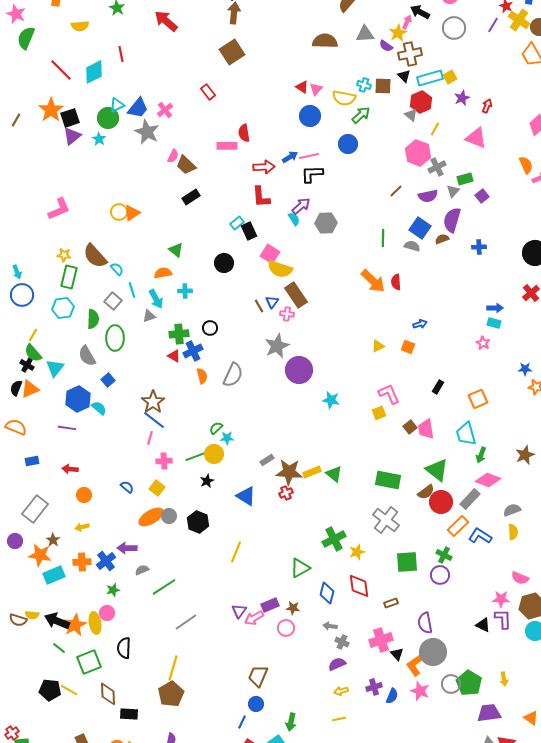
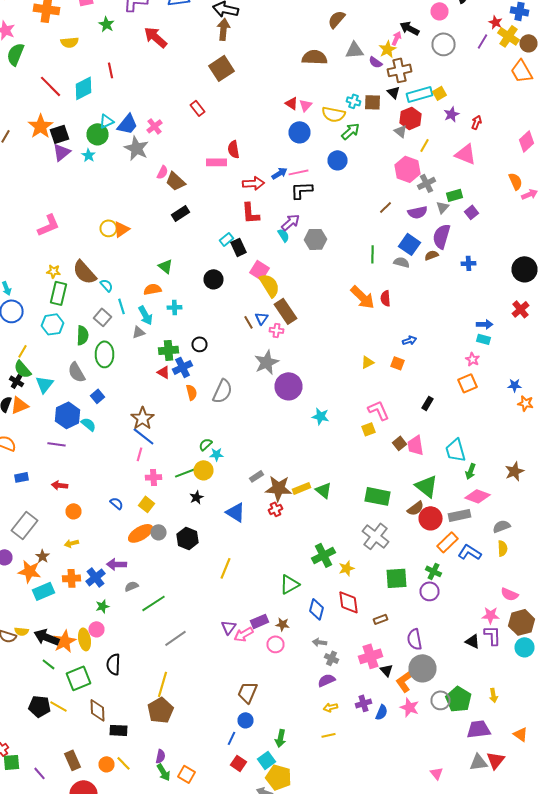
yellow semicircle: (280, 269) -> (270, 285), turned -140
orange square: (478, 399) -> (468, 383), moved
gray rectangle: (470, 499) -> (460, 515), turned 35

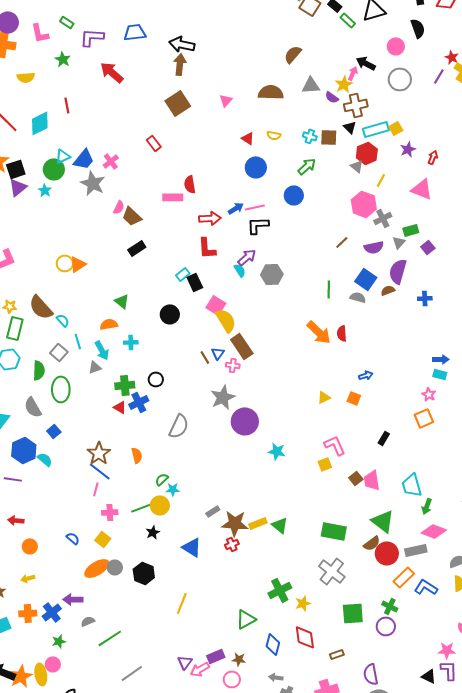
pink triangle: (306, 105) -> (226, 100), moved
yellow semicircle: (334, 114) -> (274, 135), moved, size x0.6
orange semicircle: (192, 392) -> (137, 455), moved

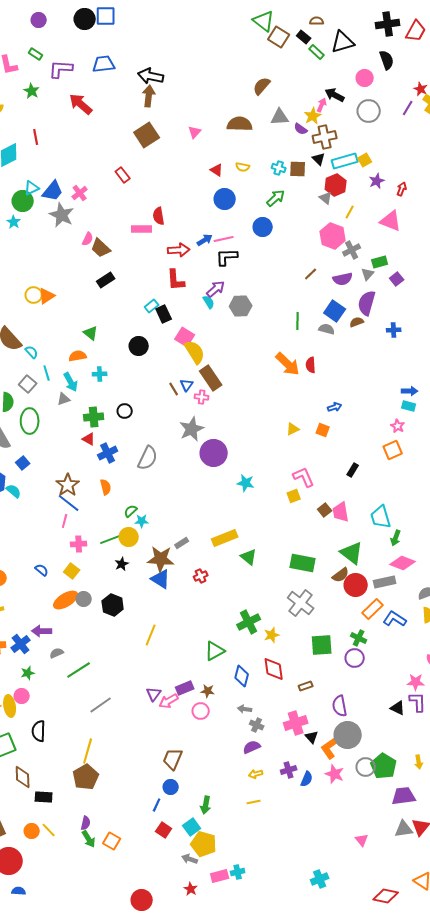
blue cross: (139, 402) -> (108, 453), moved
brown star: (235, 523) -> (161, 559), moved
yellow rectangle: (258, 523) -> (225, 538), moved, size x1.4

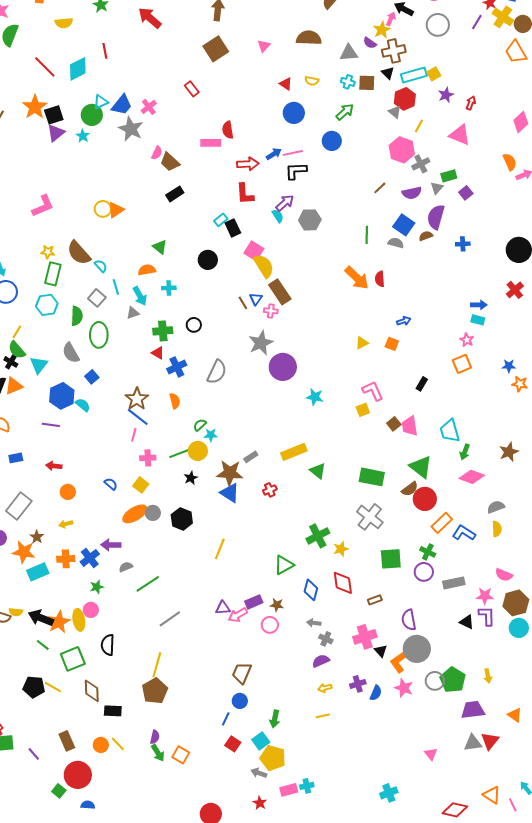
gray triangle: (280, 117) -> (349, 53), moved
gray rectangle: (385, 582) -> (454, 583), moved
purple triangle: (154, 694) -> (223, 608), turned 49

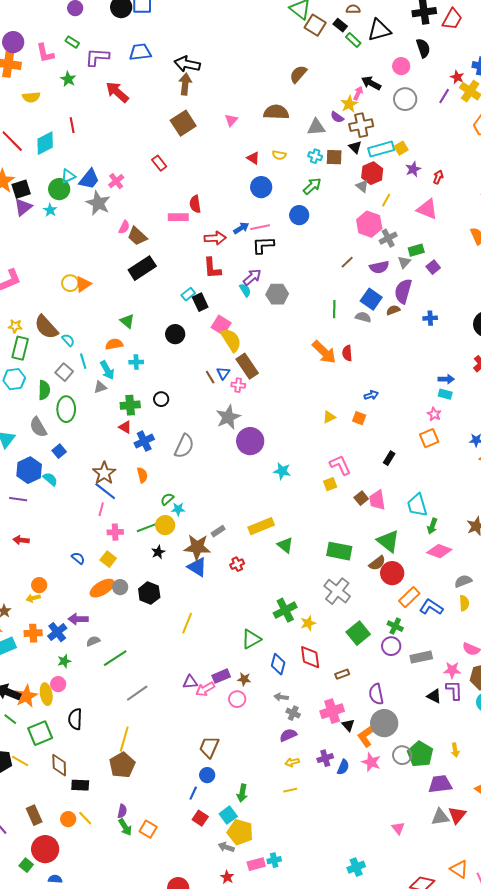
black rectangle: (175, 194) -> (142, 268), size x1.5
orange circle: (68, 492) -> (39, 585), moved
green square: (391, 559) -> (358, 633), turned -35

